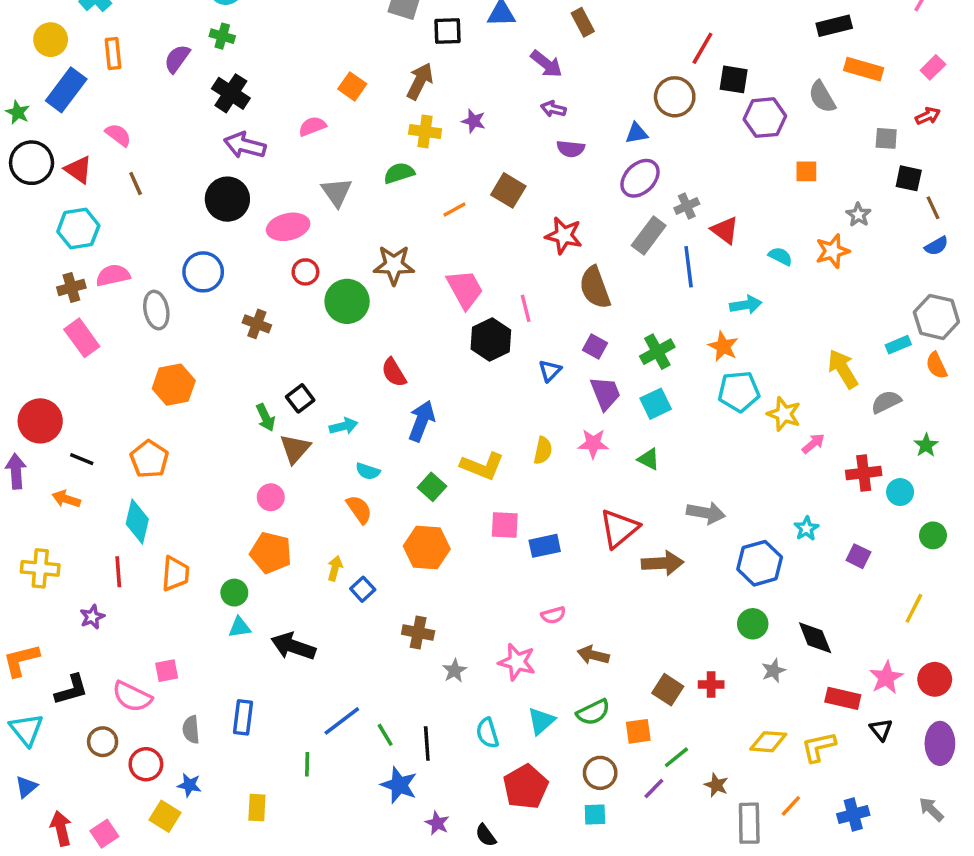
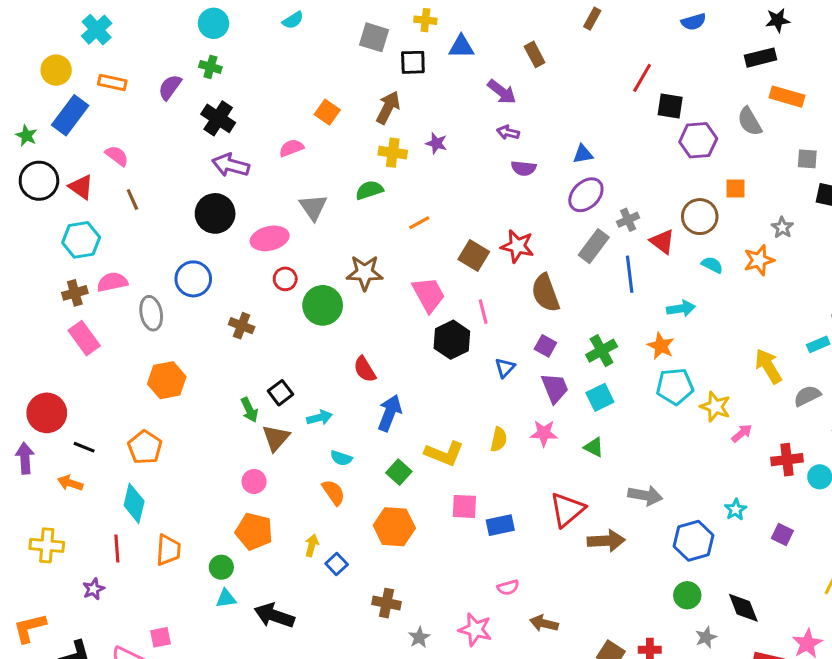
orange rectangle: (113, 53) -> (112, 83), turned -72
brown circle: (675, 97) -> (700, 217), moved
brown square: (508, 190) -> (474, 256), moved

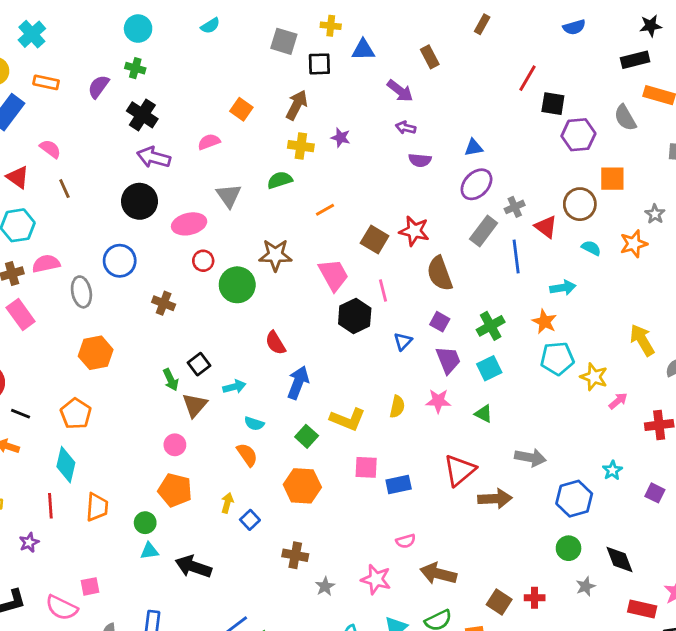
orange square: (736, 189) -> (612, 179), size x1.4
brown arrow: (544, 623) -> (438, 574), size x1.4

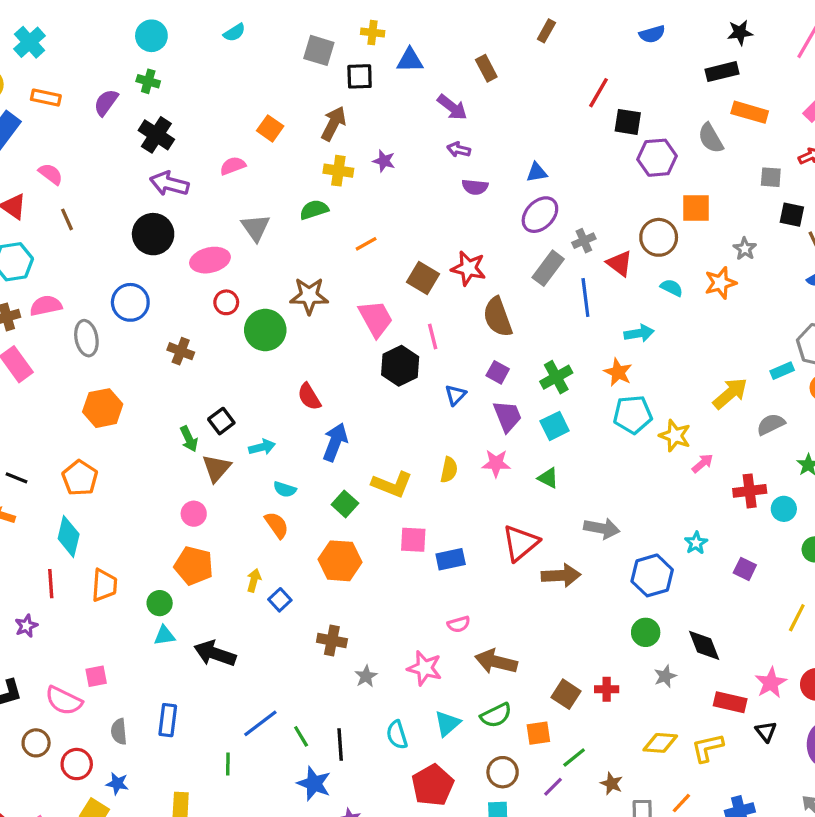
yellow arrow: (642, 340) -> (730, 393), turned 80

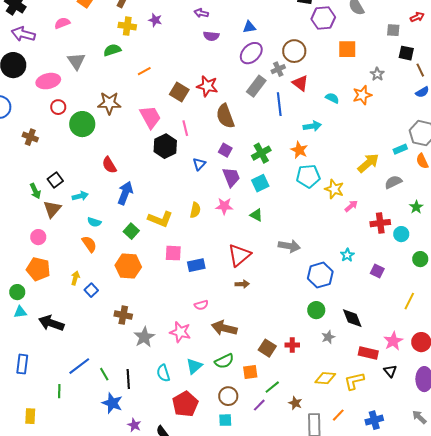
brown circle: (659, 237) -> (294, 51), moved
brown arrow: (561, 575) -> (242, 284), moved, size x0.6
gray star: (366, 676) -> (144, 337), size x1.5

